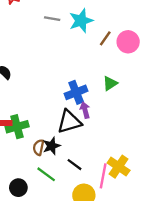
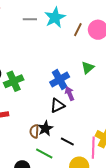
black triangle: (69, 122) -> (58, 105), size x0.7
green cross: (17, 127) -> (14, 81), moved

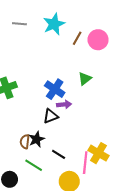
gray line: (30, 19) -> (19, 24), moved
blue cross: (60, 79) -> (55, 89), turned -30
purple arrow: (70, 94) -> (64, 104), turned 104

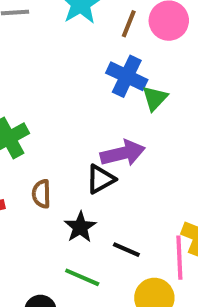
blue cross: (55, 89) -> (127, 76), moved
purple arrow: (64, 104) -> (123, 153), size x1.5
brown semicircle: (25, 142) -> (41, 194), moved

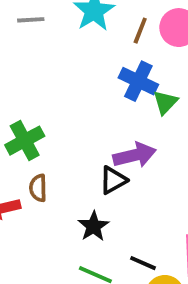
brown semicircle: (41, 194) -> (38, 188), moved
black line: (126, 250) -> (143, 263), moved

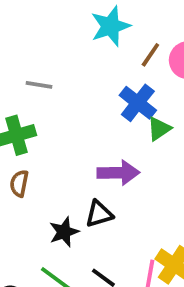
gray line: (31, 20) -> (39, 85), moved
black triangle: (113, 180) -> (99, 214), moved

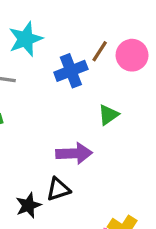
cyan star: (110, 26) -> (26, 39), moved
blue cross: (138, 103) -> (71, 71), moved, turned 32

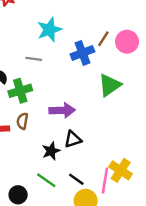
green triangle: (108, 115) -> (110, 85), size x1.5
purple arrow: (74, 153) -> (62, 110), moved

